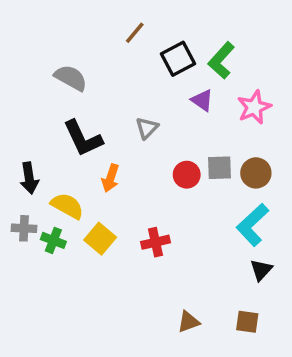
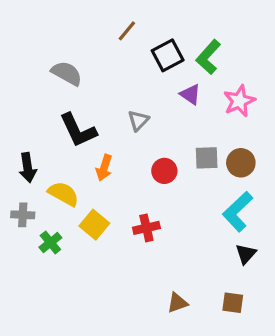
red circle: (187, 175) -> (164, 171), moved
green cross: (53, 240) -> (50, 243), moved, turned 30

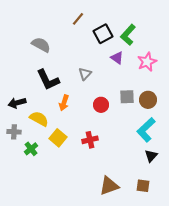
black arrow: (28, 168) -> (17, 103), turned 84
brown triangle: (177, 303) -> (109, 186), size x1.5

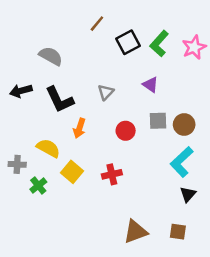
purple triangle: (117, 58) -> (150, 85), moved
pink star: (147, 62) -> (194, 47), moved
black arrow: (17, 103) -> (21, 91), moved

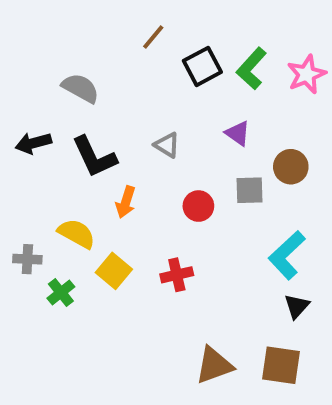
gray triangle: (106, 92) -> (167, 145), turned -42
brown circle: (184, 125) -> (291, 167), moved
brown square: (178, 232) -> (281, 365), size x1.5

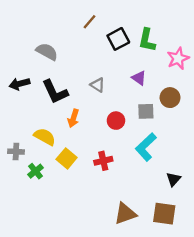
green L-shape: (251, 68) -> (147, 40), turned -30
pink star: (307, 74) -> (178, 58), moved
cyan L-shape: (287, 255) -> (146, 147), moved

